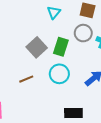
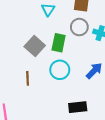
brown line: (26, 79) -> (28, 78), turned -64

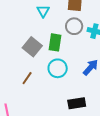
brown line: (28, 78) -> (27, 78), turned 40

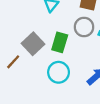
brown line: (27, 78) -> (13, 62), moved

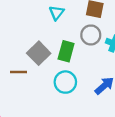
brown line: (13, 62) -> (19, 72), turned 49

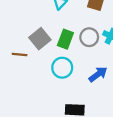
gray circle: (91, 35) -> (89, 37), moved

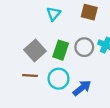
brown line: (20, 54) -> (30, 75), moved
blue arrow: (98, 74) -> (82, 88), moved

